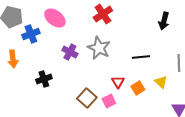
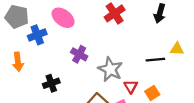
black arrow: (164, 21) -> (160, 13), moved
gray star: (99, 48) -> (110, 69), moved
yellow triangle: (161, 82) -> (177, 49), moved, turned -40

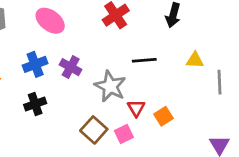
blue cross: (37, 35) -> (35, 64), moved
black line: (155, 60) -> (144, 60), moved

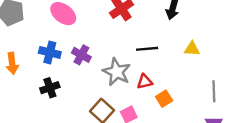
blue cross: (35, 64) -> (50, 52), turned 35
gray line: (219, 82) -> (214, 91), moved
red triangle: (136, 108) -> (145, 82), moved, turned 49

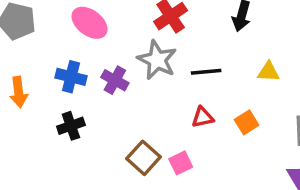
gray star: (117, 72) -> (157, 60), moved
orange square: (164, 99) -> (247, 122), moved

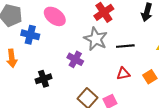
blue cross: (71, 77) -> (30, 35), moved
purple cross: (115, 80) -> (75, 59), moved

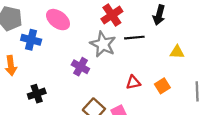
black line: (125, 46) -> (134, 38), moved
black cross: (44, 79) -> (37, 94), moved

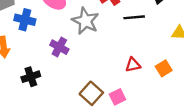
gray star: (103, 44) -> (85, 21), moved
purple cross: (80, 67) -> (59, 47), moved

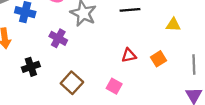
brown square: (91, 93) -> (72, 83), moved
pink square: (117, 97) -> (114, 86), turned -35

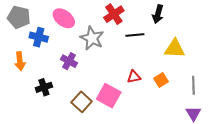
yellow triangle: (173, 25) -> (175, 49), size x1.5
pink square: (114, 86) -> (109, 96), moved, size x1.6

